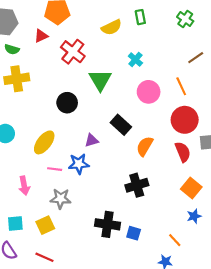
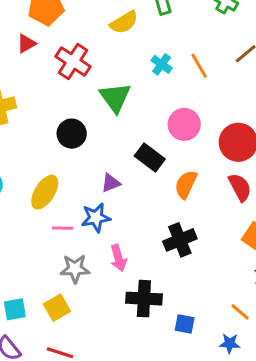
orange line: (181, 86) -> (199, 66), moved
pink circle: (149, 92) -> (184, 124), moved
pink arrow: (24, 186) -> (118, 258), moved
blue square: (134, 233) -> (185, 324), moved

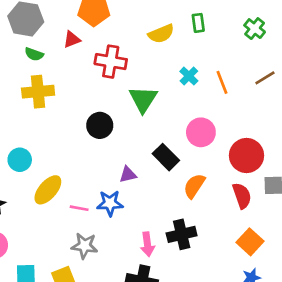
red cross: (73, 61) -> (111, 62), turned -32
yellow ellipse: (45, 192) -> (48, 190), moved
pink arrow: (118, 258) -> (147, 244), moved

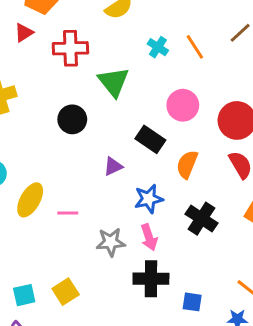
blue star: (110, 203) -> (149, 199), moved
black cross: (182, 234) -> (202, 219), moved, turned -32
gray star: (84, 246) -> (111, 242), moved

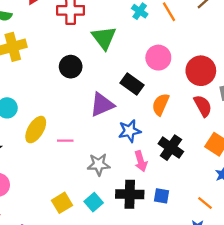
purple triangle: (113, 166) -> (102, 105), size x1.6
pink arrow: (149, 237) -> (141, 161), moved
cyan square: (24, 295) -> (94, 202), moved, turned -30
blue square: (192, 302) -> (161, 196), moved

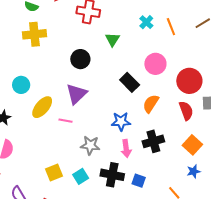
green triangle: (104, 38) -> (113, 39), size x0.7
purple triangle: (102, 105) -> (76, 94), moved, turned -30
black cross: (171, 148) -> (153, 141), turned 30

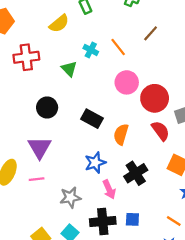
green triangle: (113, 39) -> (69, 69), moved
black circle: (80, 59) -> (47, 108), moved
pink circle: (155, 64) -> (127, 82), moved

